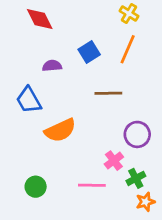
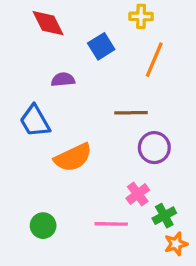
yellow cross: (129, 14) -> (141, 16), moved, turned -30
blue square: (89, 52) -> (101, 46), moved
purple circle: (137, 134) -> (154, 148), moved

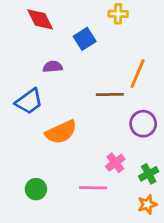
orange line: (154, 60) -> (138, 74), moved
blue trapezoid: (35, 121) -> (29, 101), turned -96
purple circle: (154, 148) -> (143, 124), moved
green cross: (164, 216) -> (149, 174), moved

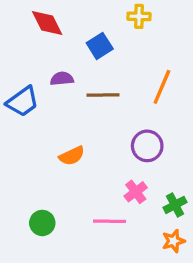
brown line: (110, 94) -> (103, 95), moved
blue trapezoid: (29, 101) -> (23, 102), moved
purple circle: (143, 124) -> (147, 146), moved
orange semicircle: (61, 132) -> (72, 156), size x0.7

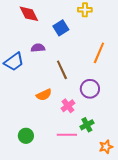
brown line: (103, 95) -> (62, 70), moved, turned 66
pink cross: (136, 192) -> (68, 106), moved
green cross: (175, 205) -> (87, 125), moved

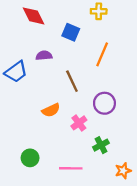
blue square: (61, 28) -> (71, 32), turned -35
orange line: (99, 53) -> (102, 54), moved
pink line: (67, 135) -> (71, 168), moved

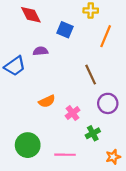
orange line: (102, 54) -> (106, 36), moved
brown line: (72, 81) -> (91, 75), moved
purple circle: (104, 103) -> (108, 103), moved
green circle: (30, 158) -> (28, 145), size x1.5

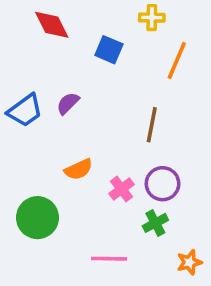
purple semicircle: (40, 51) -> (68, 103), moved, turned -40
brown line: (91, 75) -> (152, 125), turned 36
purple circle: (108, 103) -> (163, 184), moved
green circle: (28, 145) -> (37, 218), moved

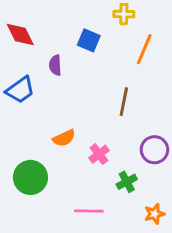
red diamond: (52, 25) -> (20, 35), moved
purple semicircle: (68, 103) -> (55, 65), moved, turned -48
purple circle: (163, 184) -> (154, 150), moved

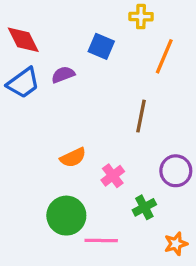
purple semicircle: (55, 65) -> (63, 75), turned 72
blue trapezoid: (20, 90) -> (23, 83), moved
green circle: (30, 177) -> (66, 216), moved

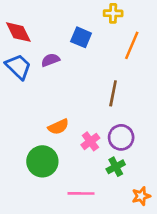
blue trapezoid: (23, 83) -> (18, 67), turned -100
purple circle: (176, 171) -> (121, 137), moved
green circle: (66, 216) -> (42, 161), moved

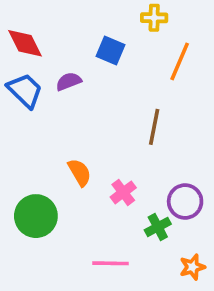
orange semicircle: (58, 127) -> (80, 172), turned -95
purple circle: (121, 137) -> (185, 202), moved
green circle: (42, 161) -> (36, 216), moved

